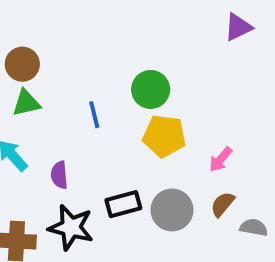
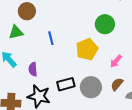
brown circle: (22, 64) -> (27, 11), moved
green circle: (151, 89) -> (105, 24), moved
yellow pentagon: (164, 136) -> (87, 49), turned -30

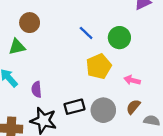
blue line: (51, 38) -> (86, 33), moved, turned -32
pink arrow: (116, 61) -> (132, 80), turned 64

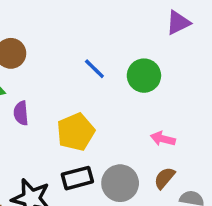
yellow pentagon: (99, 66) -> (76, 132), moved
purple semicircle: (36, 89) -> (21, 113), moved

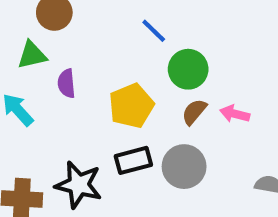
green circle: (144, 76) -> (188, 69), moved
brown semicircle: (164, 178) -> (194, 112), moved

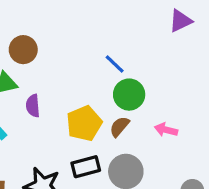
blue line: (154, 31) -> (115, 64), moved
brown semicircle: (194, 112) -> (119, 127), moved

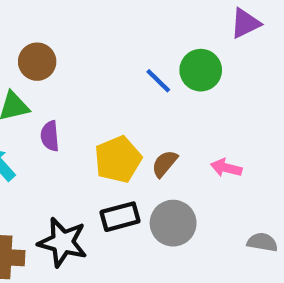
green circle: (129, 95) -> (201, 70), moved

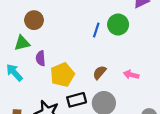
blue line: (158, 81) -> (96, 30), turned 64
yellow pentagon: (118, 159) -> (62, 75), moved

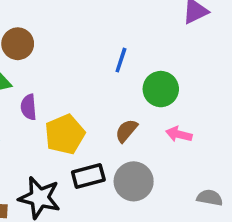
green circle: (118, 24) -> (161, 89), moved

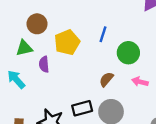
yellow pentagon: (65, 134) -> (67, 42), moved

